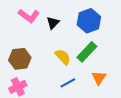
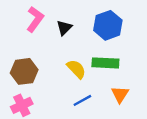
pink L-shape: (29, 16) -> (35, 19), turned -90
green rectangle: (87, 52) -> (105, 63), turned 50

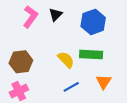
black triangle: (64, 28) -> (55, 15), moved

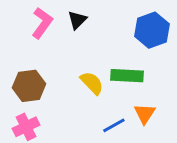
blue hexagon: (93, 22) -> (152, 30), moved
blue line: (71, 87) -> (114, 125), moved

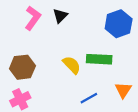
orange triangle: (145, 114) -> (123, 90), moved

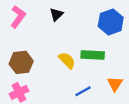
pink L-shape: (33, 18) -> (18, 17), moved

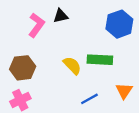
black triangle: (56, 14) -> (61, 16), turned 32
pink L-shape: (18, 17) -> (36, 25), moved

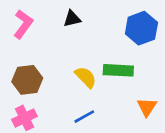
pink L-shape: (36, 25) -> (23, 24), moved
blue line: (89, 99) -> (84, 117), moved

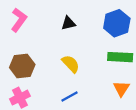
black triangle: (72, 19) -> (68, 23), moved
green rectangle: (118, 70) -> (120, 57), moved

